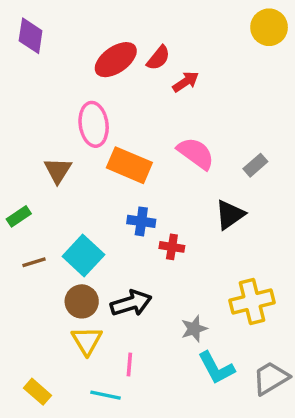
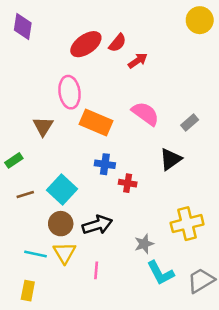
yellow rectangle: (37, 392) -> (28, 291), turned 60
cyan line: (106, 395) -> (35, 254), moved

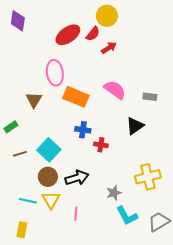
yellow circle: (200, 20) -> (107, 16), moved
gray rectangle: (190, 123) -> (150, 97), turned 48

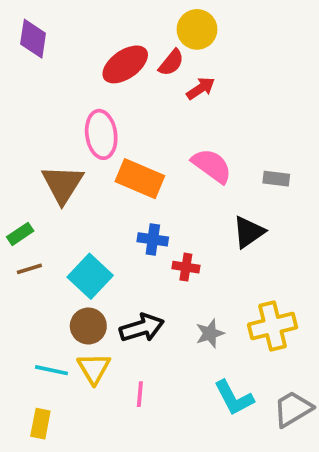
brown triangle: (34, 100) -> (63, 184), size x1.4
brown line: (20, 154) -> (29, 269), moved
gray star: (114, 193) -> (210, 333), moved

